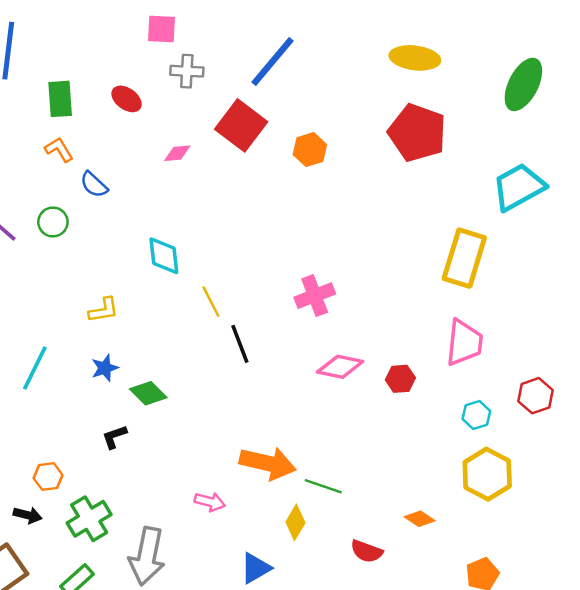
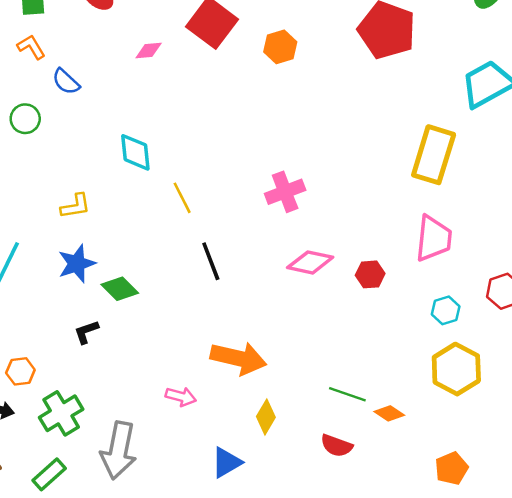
black line: (240, 344) -> (211, 261), moved
blue star: (105, 368) -> (77, 264), size x1.4
green line: (323, 486) -> (347, 394), moved

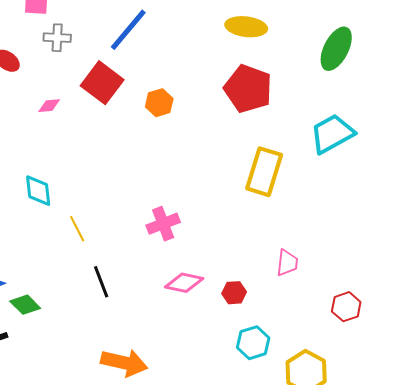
yellow rectangle: (434, 155) -> (264, 172), moved
pink trapezoid: (434, 238) -> (287, 263), size x0.7
cyan hexagon: (446, 310) -> (253, 343), moved, size x1.4

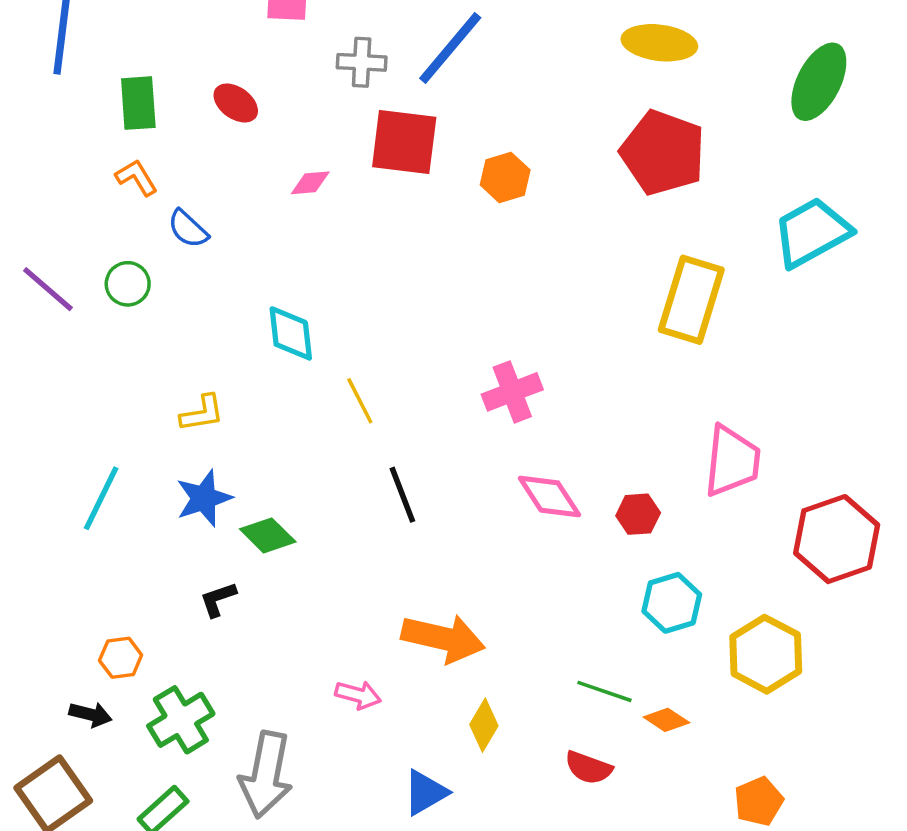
gray cross: (57, 38) -> (362, 62), moved
red square: (102, 83) -> (404, 142), turned -30
pink trapezoid: (287, 263) -> (732, 461), size x1.5
pink diamond: (184, 283) -> (549, 496), turned 45
red hexagon: (346, 307) -> (837, 539), size x1.6

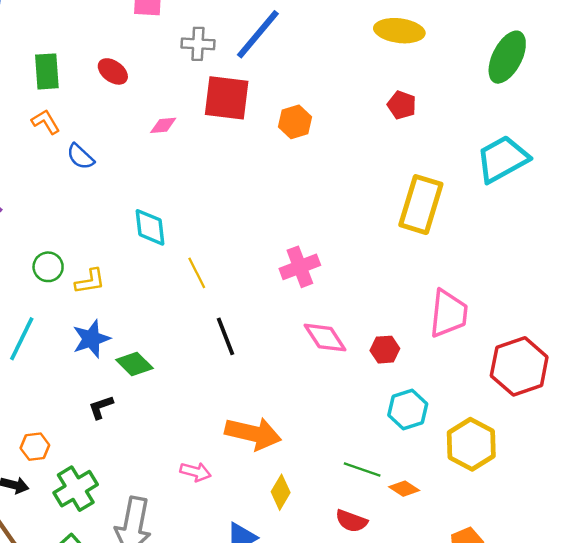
red pentagon: (663, 153) -> (402, 105), size x0.5
green circle: (128, 284) -> (48, 267), moved

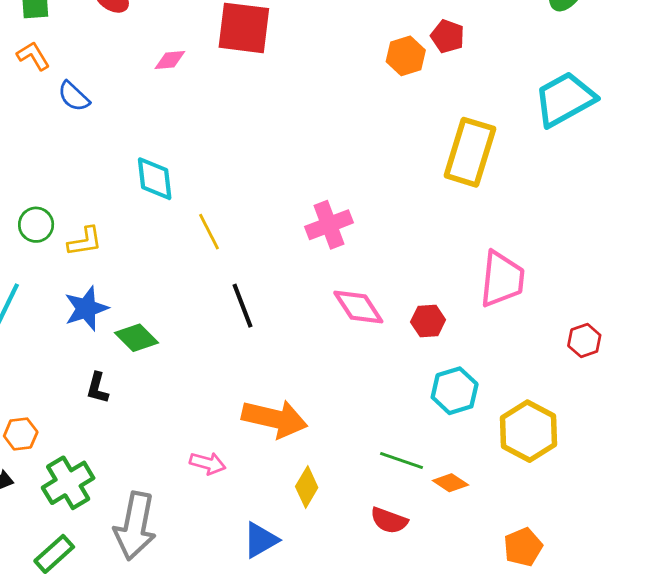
orange hexagon: (295, 122) -> (406, 56), moved
red hexagon: (519, 366) -> (584, 340), size x0.5
black L-shape: (101, 407) -> (97, 388), turned -56

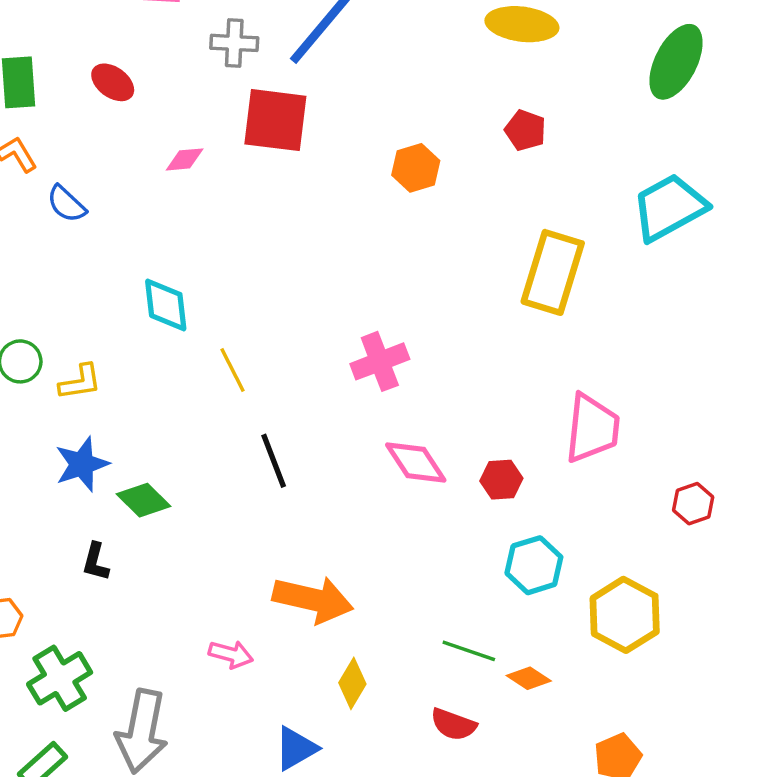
orange hexagon: (406, 56) -> (416, 168), moved

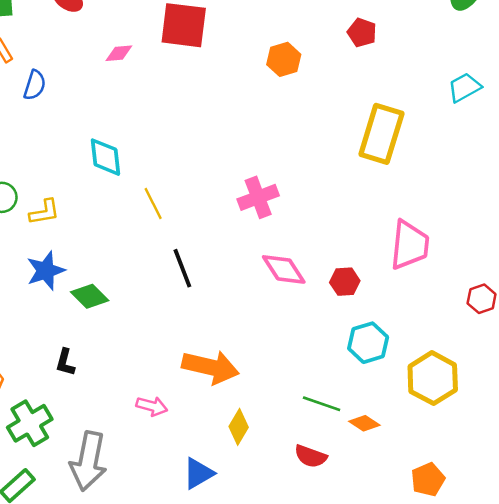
blue semicircle: (66, 204) -> (35, 85), turned -116
cyan trapezoid: (669, 207) -> (464, 87), size x0.6
black L-shape: (96, 562) -> (65, 362), moved

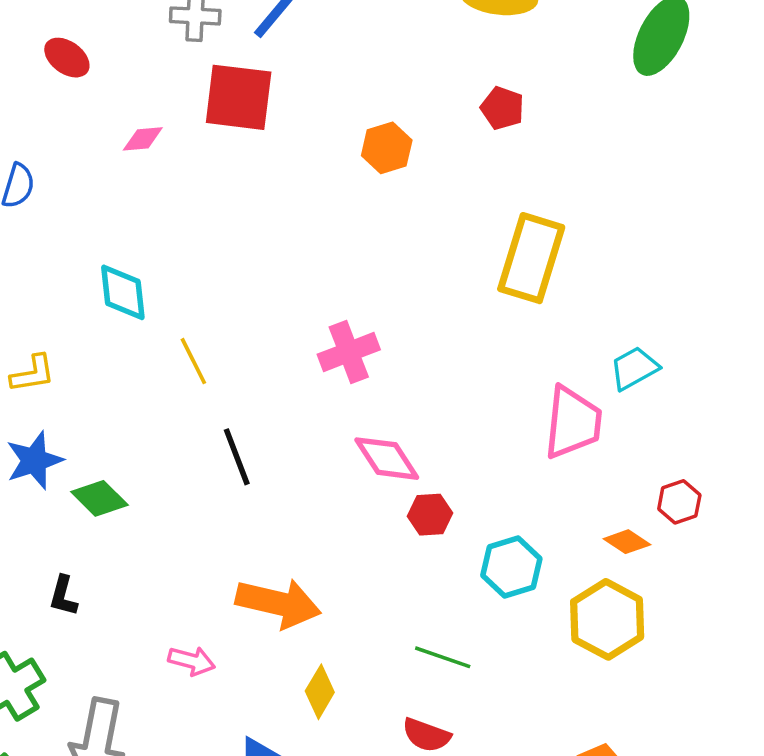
cyan trapezoid: (464, 87) -> (634, 368), moved
red hexagon: (345, 282) -> (430, 515), moved
orange diamond: (364, 423) -> (627, 542), moved

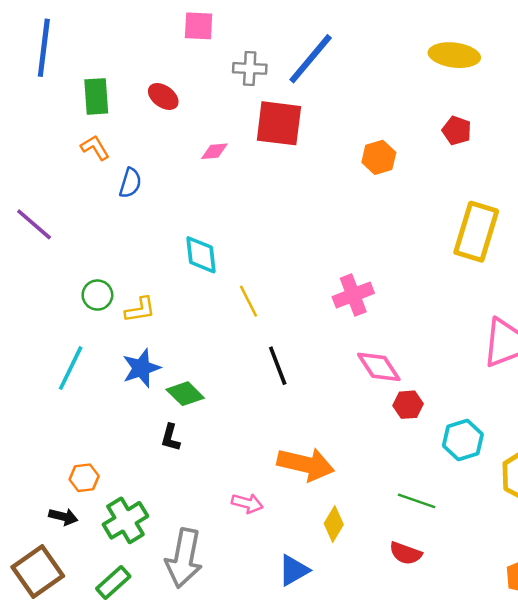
black L-shape: (63, 596) -> (171, 438), moved

